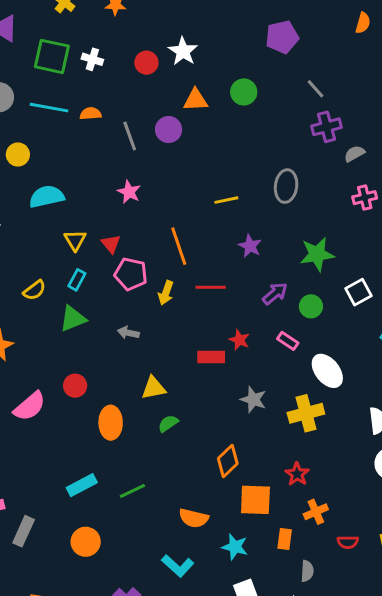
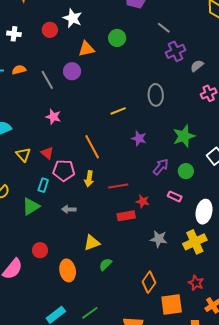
cyan rectangle: (77, 280) -> (43, 185), moved
red line: (211, 287) -> (118, 186), moved
white ellipse: (327, 371) -> (204, 212), turned 60

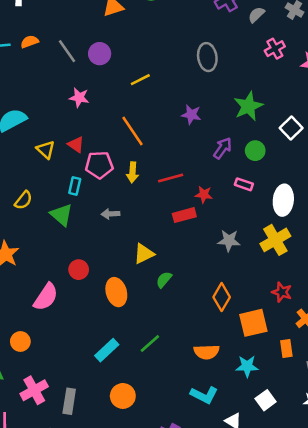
purple circle: (72, 71) -> (100, 54), moved
yellow line: (118, 111) -> (140, 80), moved
green triangle: (31, 206) -> (61, 215), turned -42

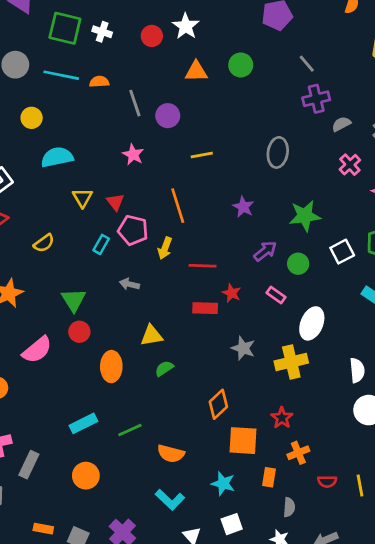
pink cross: (275, 49) -> (350, 165), turned -30
green triangle: (61, 215) -> (74, 300), moved
orange semicircle: (207, 352) -> (171, 454), moved

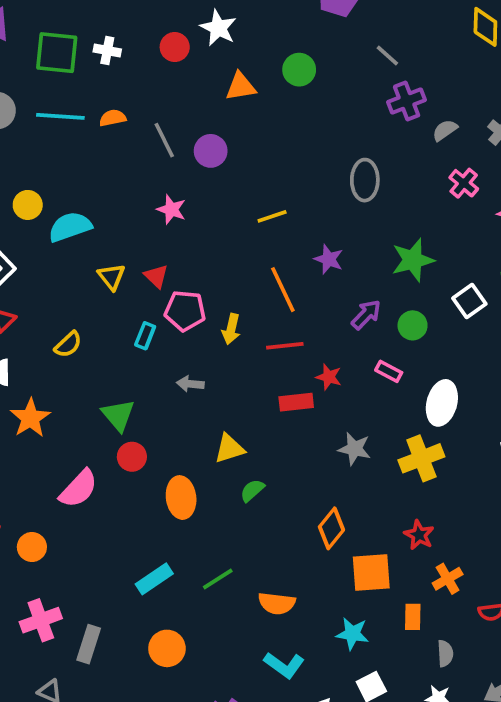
yellow circle: (32, 118) -> (28, 205), moved
yellow line: (202, 155) -> (272, 216), moved
orange line: (178, 206) -> (283, 290), moved

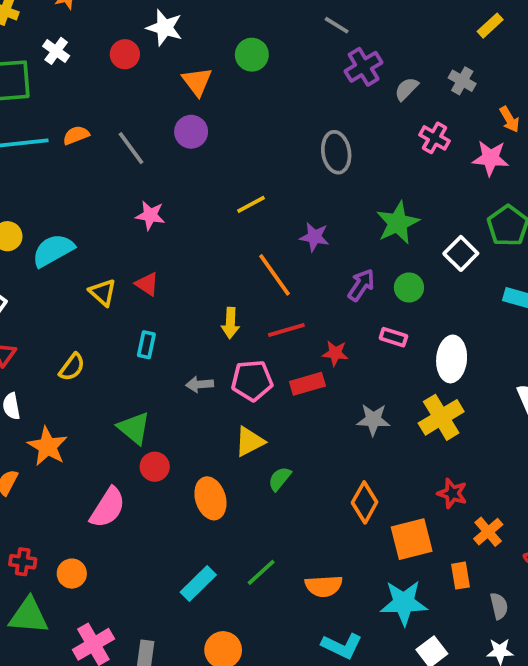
white cross: (107, 51) -> (56, 51), moved, turned 35
orange triangle: (241, 86) -> (197, 82), turned -48
purple circle: (211, 151) -> (191, 132), moved
pink pentagon: (185, 311) -> (252, 381), moved
cyan star: (352, 634) -> (404, 603), size x1.4

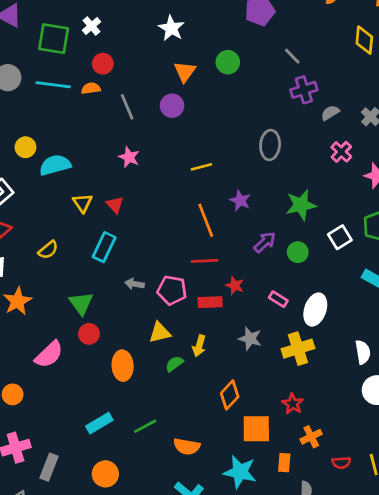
red circle: (125, 54) -> (103, 64), moved
yellow arrow: (230, 323) -> (199, 346), moved
pink rectangle: (393, 337) -> (278, 299), moved
cyan rectangle: (146, 345) -> (104, 247), size x1.5

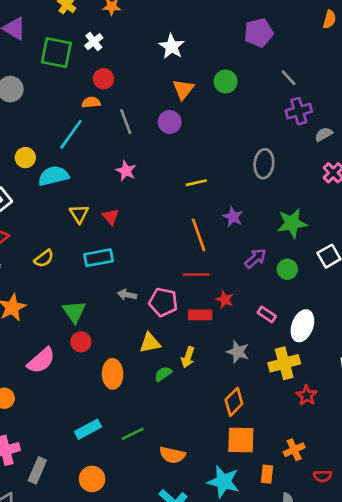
cyan line: (53, 85) -> (71, 134), moved, turned -64
cyan rectangle: (104, 247) -> (99, 258), turned 52
orange diamond: (230, 395) -> (234, 402), moved
red star: (293, 404) -> (307, 395), moved

